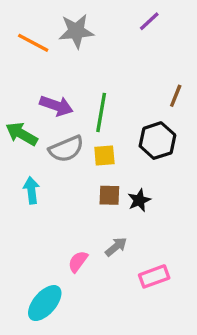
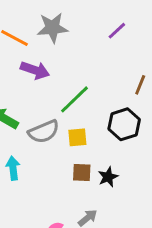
purple line: (149, 21) -> (117, 31), moved
purple arrow: (56, 106) -> (35, 70), moved
green line: (101, 112) -> (74, 99), turned 36

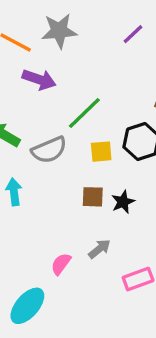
yellow square: (77, 137) -> (101, 152), moved

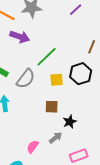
gray semicircle: (49, 150) -> (26, 79), turned -30
black star: (123, 202) -> (70, 122), moved

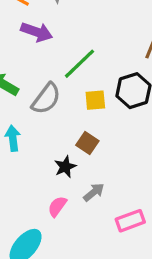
brown square: (52, 107) -> (87, 143), turned 32
black star: (70, 122) -> (65, 167), moved

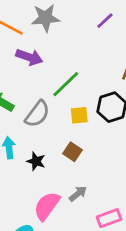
black star: (65, 167) -> (36, 161), moved, turned -30
pink semicircle: (57, 206) -> (47, 206), size x1.6

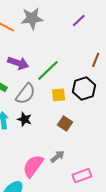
purple arrow: (29, 57) -> (18, 63), moved
brown square: (73, 152) -> (65, 124), moved
black star: (36, 161) -> (25, 119), moved

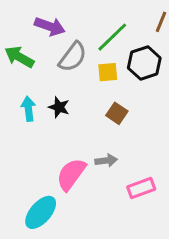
green line: (48, 70) -> (112, 37), moved
gray semicircle: (26, 94) -> (73, 57), moved
gray arrow: (57, 156) -> (106, 161), turned 32

